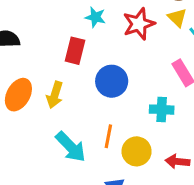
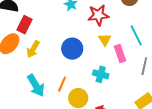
yellow triangle: (177, 18) -> (105, 40), moved
red rectangle: (75, 51) -> (25, 25), moved

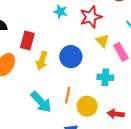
red rectangle: (25, 25) -> (27, 40), moved
yellow arrow: (33, 49) -> (42, 61), moved

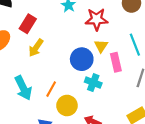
blue circle: (71, 57) -> (82, 59), moved

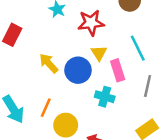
yellow arrow: (36, 48) -> (49, 63), moved, turned 108
cyan cross: (93, 83) -> (105, 97), moved

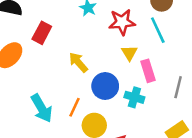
cyan line: (138, 48) -> (158, 30), moved
blue circle: (78, 70) -> (105, 86), moved

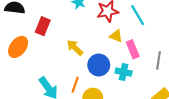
yellow triangle: (129, 53) -> (116, 36), turned -32

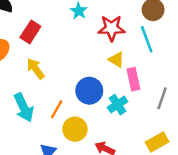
yellow arrow: (75, 48) -> (36, 69), moved
cyan cross: (124, 72) -> (118, 105), turned 35

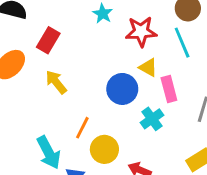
blue circle: (89, 91) -> (122, 89), moved
cyan arrow: (24, 108) -> (49, 153), moved

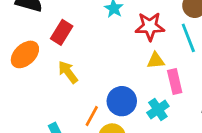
yellow triangle: (148, 67) -> (156, 61), turned -36
blue circle: (122, 89) -> (122, 101), moved

